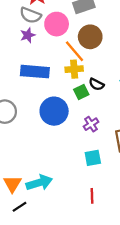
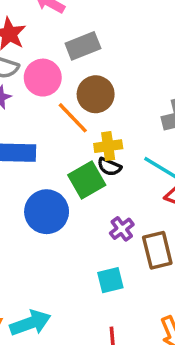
yellow cross: (74, 69) -> (108, 146), moved
green square: (81, 92) -> (87, 180), size x1.5
purple cross: (91, 124) -> (122, 229), moved

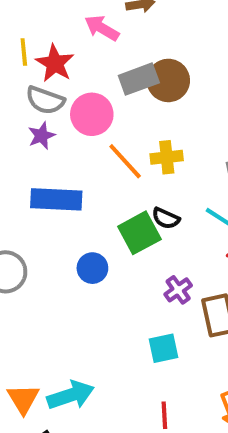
brown circle: (96, 94) -> (168, 80), moved
yellow cross: (108, 146) -> (167, 157), moved
blue circle: (47, 212) -> (92, 268), size x0.6

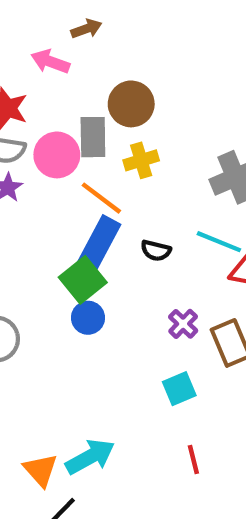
gray rectangle: (139, 79) -> (93, 137), moved, turned -60
yellow cross: (167, 157) -> (141, 160), moved
blue rectangle: (56, 199) -> (99, 243), moved, turned -54
green square: (139, 233) -> (83, 280), moved

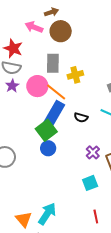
brown circle: (131, 104) -> (61, 31), moved
pink circle: (57, 155) -> (37, 86), moved
cyan arrow: (90, 457) -> (47, 214), turned -30

